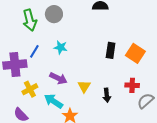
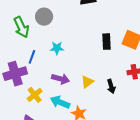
yellow triangle: (84, 86) -> (87, 82), turned 32

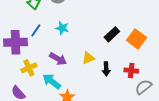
black rectangle: (106, 42) -> (112, 34), turned 35
yellow triangle: (87, 82) -> (88, 58), moved
black arrow: (111, 86) -> (106, 69), moved

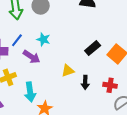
purple arrow: (58, 59) -> (32, 57), moved
cyan arrow: (52, 81) -> (30, 92), turned -138

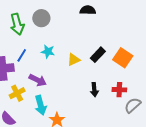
purple arrow: (32, 57) -> (38, 80), moved
yellow triangle: (68, 71) -> (74, 60), moved

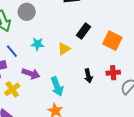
blue line: (22, 55) -> (12, 51), turned -64
black rectangle: (98, 55) -> (83, 31), moved
cyan arrow: (41, 105) -> (57, 86), moved

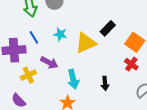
yellow triangle: (64, 49) -> (86, 43), size x1.6
red cross: (113, 73) -> (131, 64), moved, turned 32
black arrow: (88, 76) -> (105, 83), moved

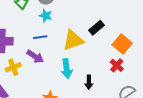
cyan star: (60, 34) -> (46, 16), moved
blue line: (34, 37) -> (40, 37), moved, turned -72
cyan arrow: (73, 79) -> (67, 69), moved

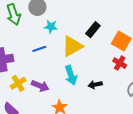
cyan star: (46, 16) -> (51, 27), moved
purple arrow: (35, 57) -> (40, 86), moved
black arrow: (89, 82) -> (95, 85), turned 88

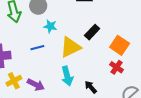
black arrow: (95, 85) -> (91, 87), turned 56

